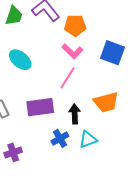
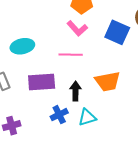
cyan ellipse: (20, 60) -> (22, 46), moved, turned -55
pink line: (68, 78) -> (71, 55), turned 55

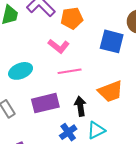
pink L-shape: (77, 28) -> (59, 46), moved

